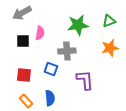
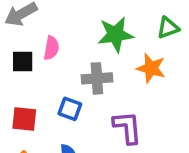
orange star: (110, 48) -> (151, 68), moved, turned 30

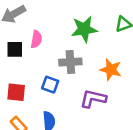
orange star: (151, 68) -> (111, 70), moved
purple L-shape: (127, 127) -> (93, 99), turned -72

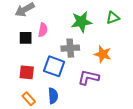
blue square: (50, 85) -> (54, 66), size x1.5

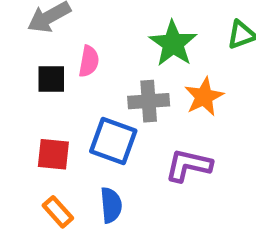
green star: (81, 22) -> (173, 44), turned -30
orange star: (103, 54) -> (204, 97), moved, turned 30

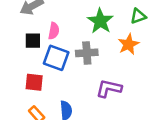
orange star: (204, 97) -> (128, 44), moved
blue square: (113, 141) -> (56, 58), moved

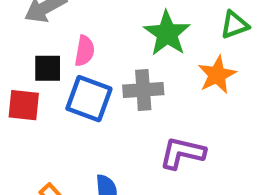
red square: (34, 82) -> (24, 105), moved

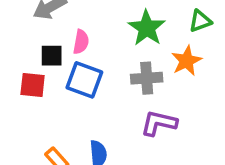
gray cross: (143, 90) -> (147, 78), moved

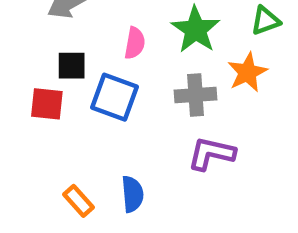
pink semicircle: (81, 42) -> (135, 43), moved

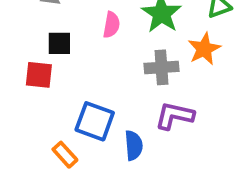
blue square: (114, 97) -> (95, 121), moved
blue semicircle: (133, 194) -> (134, 145), moved

